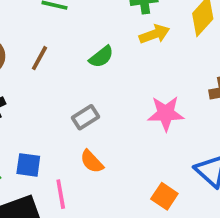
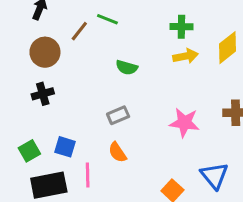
green semicircle: (101, 57) -> (127, 67), moved, turned 45
brown line: (39, 58) -> (79, 31), moved

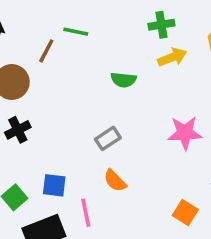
green semicircle: (127, 67) -> (123, 80), moved

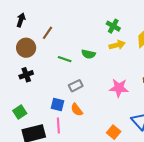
green cross: (161, 25) -> (113, 26), turned 32
green line: (76, 32) -> (65, 59), moved
blue square: (54, 185) -> (57, 104), moved

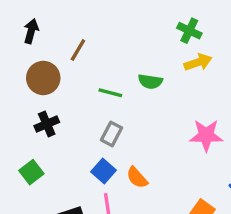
gray rectangle: (76, 86) -> (111, 134), moved, turned -32
blue square: (57, 104) -> (104, 171), turned 32
green square: (20, 112) -> (31, 172), moved

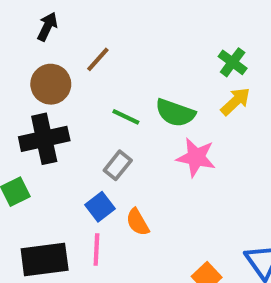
yellow arrow: (198, 62) -> (235, 101), turned -36
green semicircle: (150, 81) -> (175, 113), size x1.4
black cross: (47, 124) -> (44, 139), size x1.6
pink star: (206, 135) -> (196, 157), moved

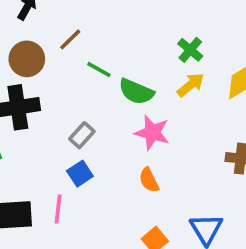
green line: (126, 117) -> (99, 70), moved
blue square: (100, 207) -> (80, 174), moved
orange semicircle: (138, 222) -> (149, 180), moved

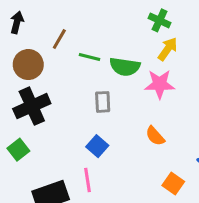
pink star: (152, 133) -> (160, 84), moved
gray rectangle: (82, 135) -> (103, 102), moved, turned -30

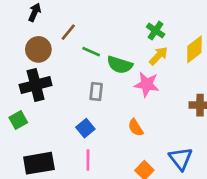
pink line: (87, 180) -> (88, 160), moved

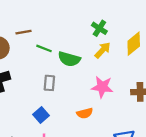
brown line: (68, 32) -> (23, 32), turned 42
pink star: (147, 84) -> (102, 87), moved
orange semicircle: (136, 128) -> (85, 113), turned -70

